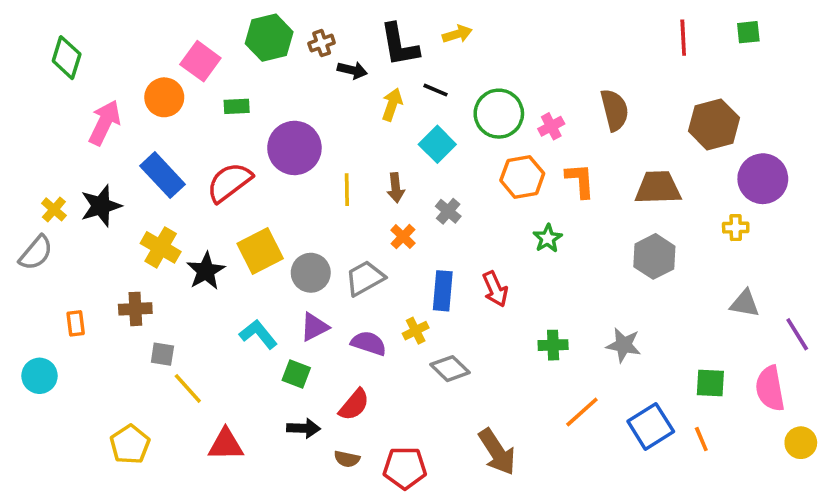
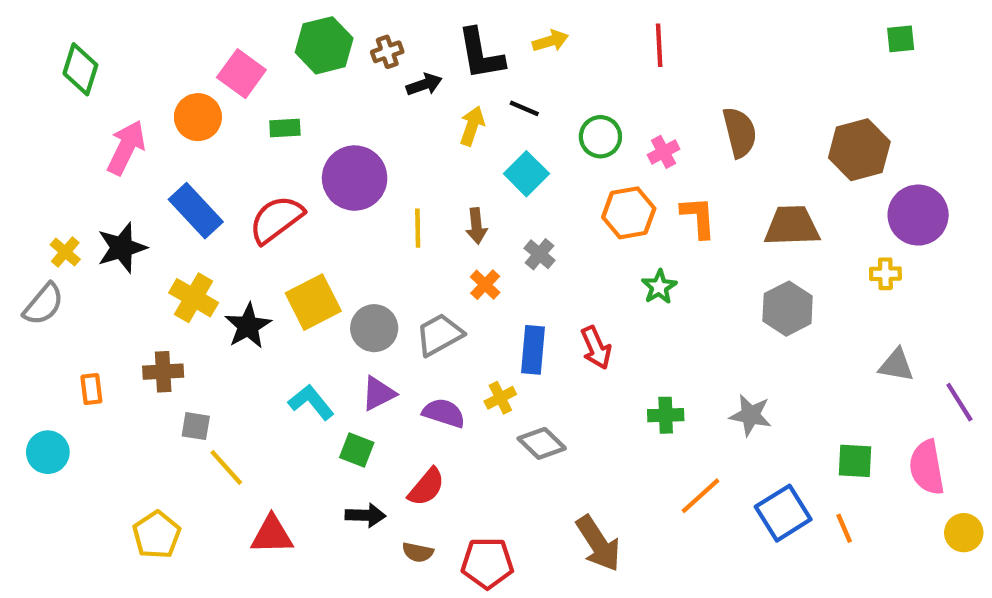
red line: (683, 38) -> (659, 45), moved
black arrow: (352, 70) -> (424, 84), turned -32
green circle: (499, 114) -> (600, 137), size x0.7

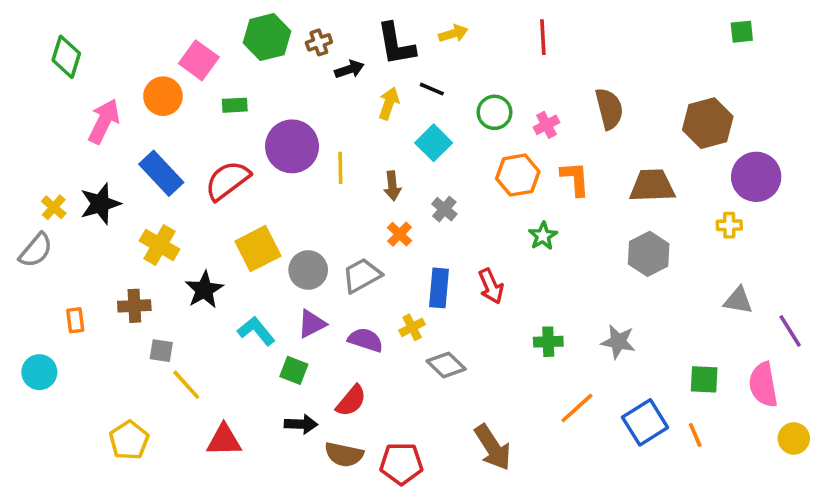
yellow line: (418, 228) -> (340, 168), moved
black star: (248, 326) -> (204, 290), moved
brown semicircle: (418, 552) -> (344, 455), size x1.5

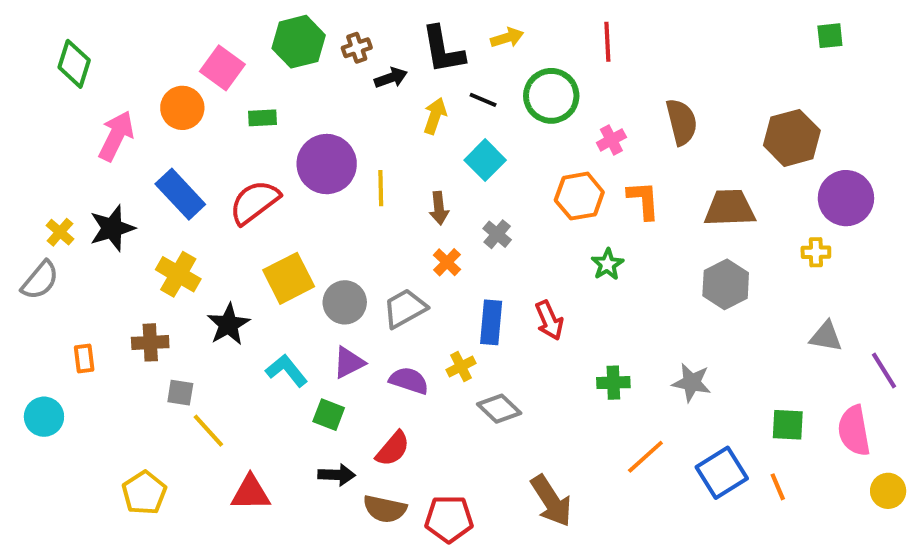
green circle: (495, 112) -> (551, 96), moved, size x1.4

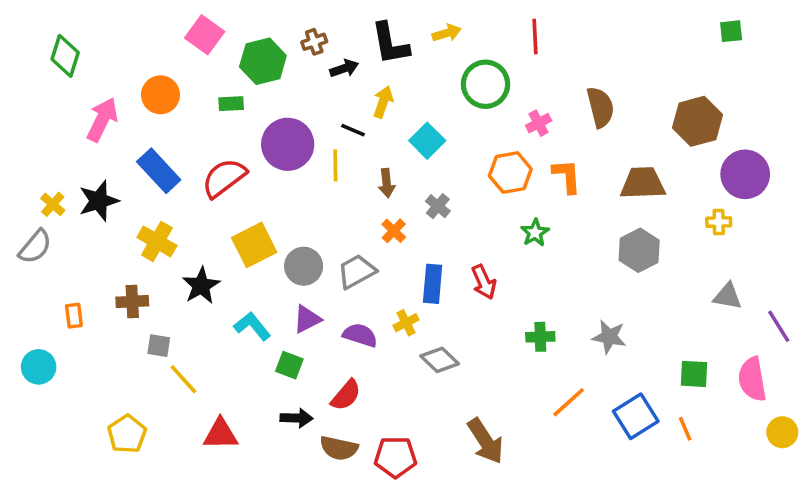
green hexagon: (299, 42) -> (263, 61), moved
pink square: (222, 68) -> (205, 35), moved
black line: (483, 100) -> (353, 130), moved

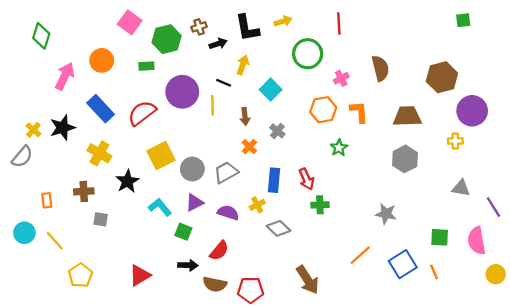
green cross: (540, 337) -> (320, 205), moved
yellow line: (183, 379) -> (55, 241), moved
red triangle: (221, 434) -> (140, 275), turned -30

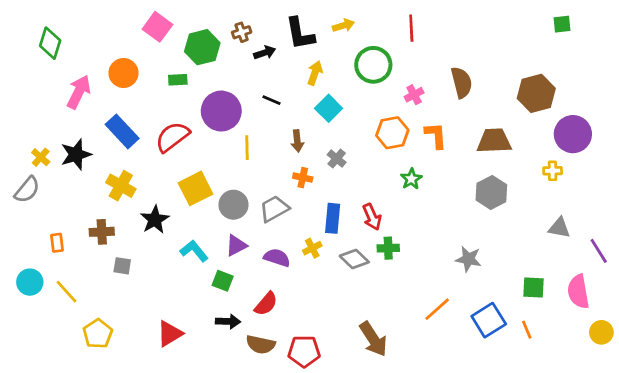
yellow arrow: (243, 65) -> (315, 73), moved
yellow line: (212, 105) -> (247, 148), moved
orange cross: (249, 147) -> (303, 178), turned -32
gray diamond: (279, 228) -> (354, 259), moved

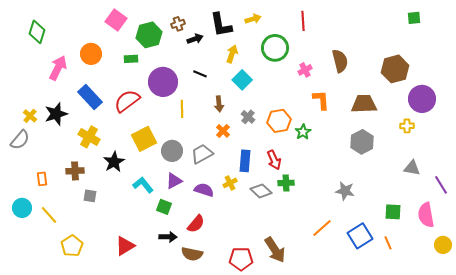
orange hexagon: (392, 133) -> (279, 121), moved
orange cross: (303, 178) -> (223, 131), turned 32
red pentagon: (304, 351) -> (241, 259), moved

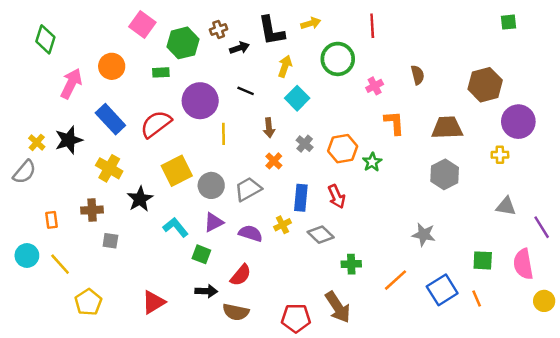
brown semicircle: (340, 61) -> (418, 75), size x0.7
green cross: (286, 183) -> (351, 264), moved

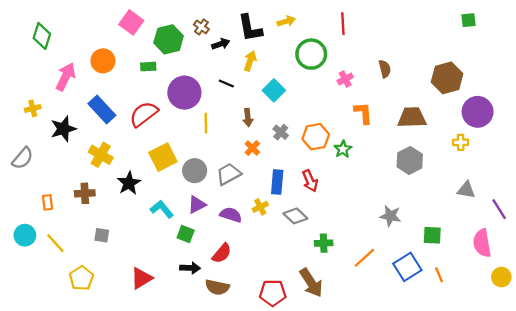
brown cross: (219, 29) -> (201, 27), turned -35
yellow arrow: (285, 66) -> (250, 61), moved
yellow cross: (37, 142) -> (33, 108), moved, turned 35
gray square: (110, 241) -> (102, 235), moved
green square: (483, 260) -> (432, 235), moved

